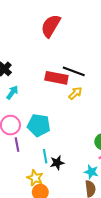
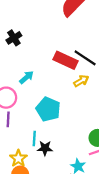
cyan arrow: (12, 92) -> (26, 77), moved
cyan pentagon: (39, 125) -> (48, 109), moved

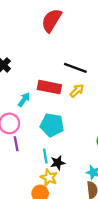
red rectangle: (65, 60) -> (49, 87), moved
yellow star: (18, 158) -> (49, 178), moved

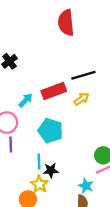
red semicircle: (52, 20) -> (66, 23), turned -45
black line: (75, 68) -> (83, 75), turned -45
red rectangle: (49, 87) -> (54, 91), turned -40

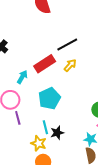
cyan pentagon: (51, 131) -> (49, 98), turned -30
yellow star: (39, 184) -> (39, 143), moved

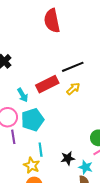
cyan arrow: (22, 77) -> (23, 95), turned 112
cyan pentagon: (49, 98) -> (33, 120), moved
black star: (57, 133) -> (68, 158), moved

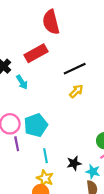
red rectangle: (47, 84) -> (36, 53), moved
cyan arrow: (23, 95) -> (22, 82), moved
yellow star: (32, 165) -> (45, 178), moved

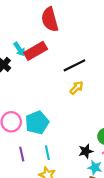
cyan arrow: (22, 82) -> (19, 49), moved
purple line: (17, 144) -> (22, 154), moved
black star: (74, 163) -> (86, 151), moved

